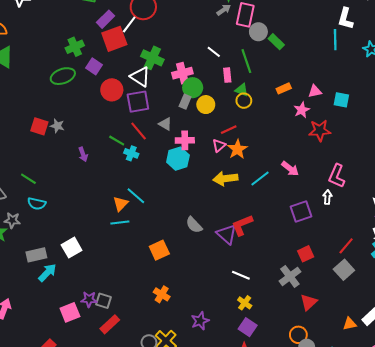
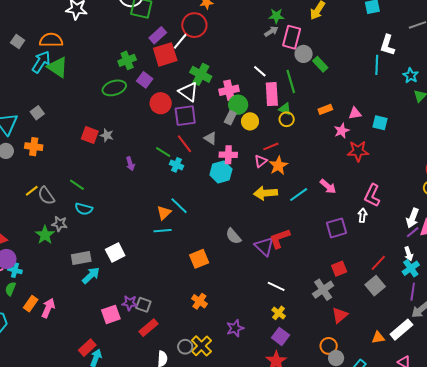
pink rectangle: (227, 75) -> (272, 94), size x1.6

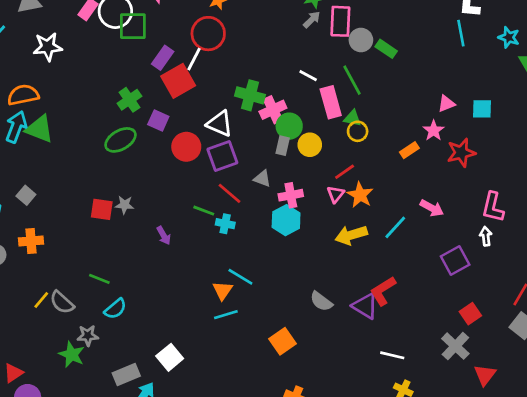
green cross: (201, 74) -> (250, 95), moved
orange rectangle: (325, 109) -> (409, 150), moved
cyan semicircle: (84, 209) -> (115, 309), turned -42

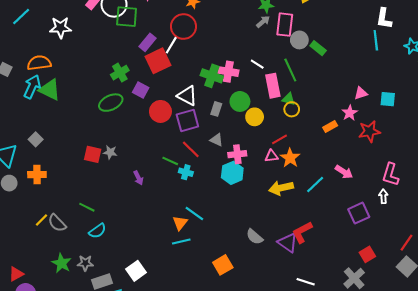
pink cross: (273, 110) -> (228, 72), moved, turned 30
gray rectangle: (283, 146) -> (216, 109), moved
pink triangle: (336, 194) -> (271, 156), turned 40
gray star: (88, 336) -> (85, 263), moved

